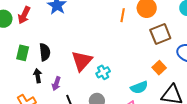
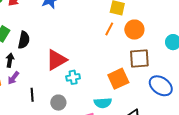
orange square: (159, 68) -> (118, 79), moved, size x1.5
purple arrow: (56, 84) -> (13, 78), moved

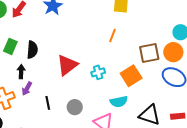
orange line: (109, 29) -> (112, 36), moved
orange circle: (134, 30) -> (173, 52), moved
cyan cross: (73, 77) -> (98, 72), moved

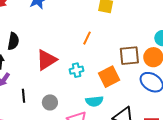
orange line: (112, 36) -> (87, 38), moved

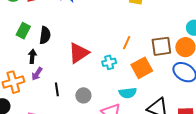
orange line: (87, 38) -> (127, 43), moved

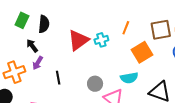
black arrow: (32, 56) -> (32, 46), turned -40
cyan cross: (109, 62) -> (101, 40), moved
gray circle: (83, 95) -> (95, 84), moved

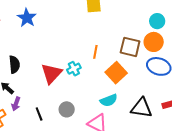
brown square: (161, 30) -> (130, 47), turned 35
gray circle: (95, 84) -> (67, 109), moved

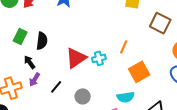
brown square: (130, 47) -> (160, 23), moved
black line: (39, 114) -> (56, 87), moved, turned 48

